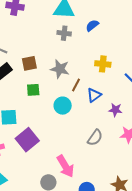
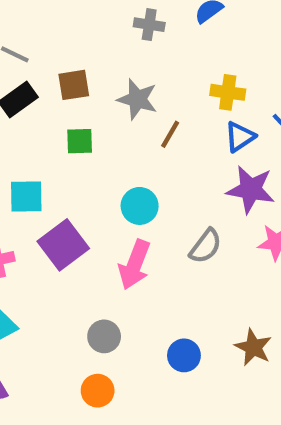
blue triangle: (94, 95) -> (240, 137), moved
cyan circle: (63, 106) -> (140, 206), moved
purple star: (115, 110) -> (251, 190), size x1.6
pink arrow: (65, 166) -> (135, 265), moved, turned 50

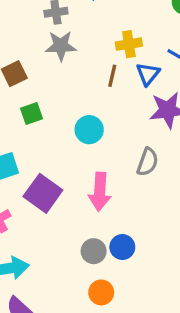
gray star: (137, 99) -> (61, 46), moved
brown line: (170, 134) -> (112, 76), moved
cyan circle: (140, 206) -> (89, 130), moved
blue circle: (184, 355) -> (122, 247), moved

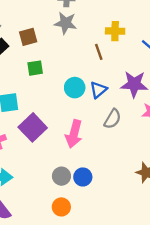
blue triangle: (148, 74) -> (98, 90), moved
brown line: (112, 76) -> (99, 52), turned -42

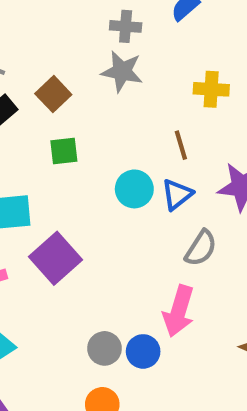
brown square: (28, 37) -> (53, 94), turned -30
brown line: (99, 52) -> (181, 145), moved
pink arrow: (74, 134) -> (179, 311), moved

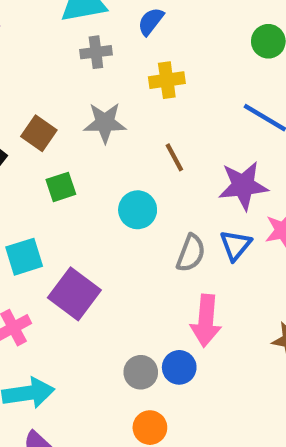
gray star: (122, 71) -> (105, 123), moved
yellow cross: (211, 89) -> (167, 80), moved
blue triangle: (177, 194) -> (235, 245), moved
gray semicircle: (201, 248) -> (191, 253), moved

